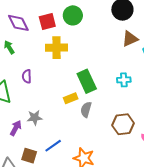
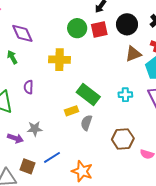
red square: (47, 22) -> (99, 29), moved
green rectangle: (87, 81) -> (88, 95), turned -30
purple arrow: (16, 128) -> (15, 138), turned 77

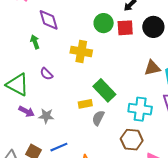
brown triangle: (133, 54) -> (152, 68), moved
purple semicircle: (29, 87) -> (46, 74), turned -56
cyan cross: (125, 95) -> (140, 109), moved, size x1.6
purple arrow: (15, 138) -> (27, 111), moved

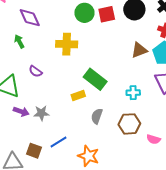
cyan cross: (140, 109) -> (133, 93), size x0.6
gray semicircle: (98, 118) -> (97, 116), moved

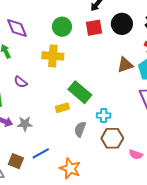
green circle: (84, 13) -> (62, 27), moved
cyan cross: (133, 93) -> (104, 115), moved

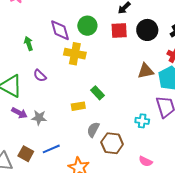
purple diamond: (17, 28) -> (60, 30), moved
green rectangle: (80, 92) -> (97, 93), size x0.6
cyan cross: (104, 115) -> (142, 121), moved
brown hexagon: (112, 138) -> (112, 143), moved

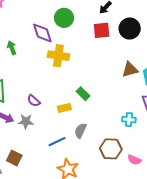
green circle: (87, 26) -> (64, 18), moved
purple semicircle: (40, 76) -> (34, 101), moved
brown hexagon: (112, 143) -> (111, 149), moved
blue line: (51, 149) -> (57, 142), moved

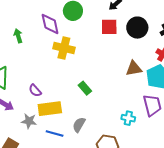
yellow rectangle: (64, 108) -> (50, 109), moved, size x1.6
gray star: (26, 121) -> (29, 121), moved
blue line: (57, 142) -> (55, 134), turned 36

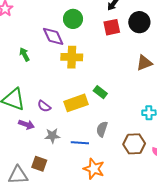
purple semicircle: (35, 91) -> (44, 106), moved
yellow rectangle: (50, 109) -> (76, 103), moved

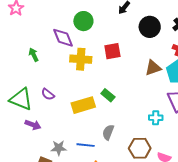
red square: (112, 27) -> (112, 51), moved
purple semicircle: (44, 106) -> (48, 94), moved
gray star: (52, 136) -> (59, 148), moved

